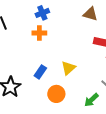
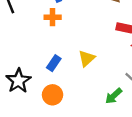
orange circle: (56, 94) -> (53, 95), moved

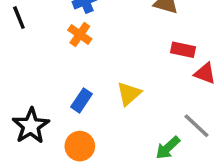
orange cross: (53, 17) -> (80, 35), turned 35

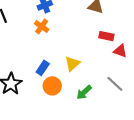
orange circle: (80, 146) -> (52, 86), moved
green arrow: (168, 148) -> (84, 92), moved

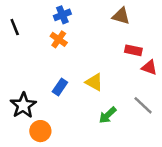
yellow triangle: (72, 64) -> (94, 82), turned -49
orange circle: (52, 86) -> (40, 131), moved

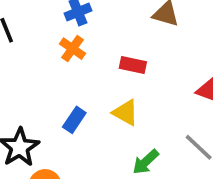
red rectangle: (133, 50) -> (133, 65), moved

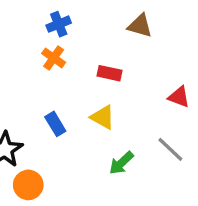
blue rectangle: (74, 120) -> (55, 124), turned -65

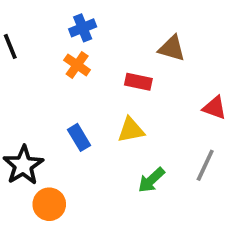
brown triangle: (140, 26) -> (172, 48), moved
yellow triangle: (103, 117) -> (131, 130), turned -40
gray line: (170, 149) -> (205, 165), turned 72

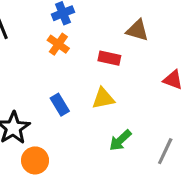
gray line: (205, 165) -> (165, 151), moved

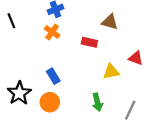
yellow triangle: (103, 98) -> (111, 72), moved
green arrow: (120, 140) -> (97, 102), turned -60
orange circle: (35, 160) -> (50, 102), moved

